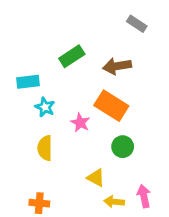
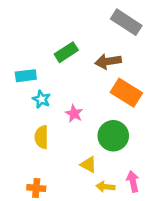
gray rectangle: (137, 24) -> (126, 22), size x1.6
orange rectangle: (111, 106) -> (126, 93), moved
green circle: (123, 147) -> (113, 136), size x1.5

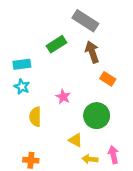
gray rectangle: (126, 22) -> (85, 21), moved
brown arrow: (108, 61) -> (92, 52), turned 80
orange rectangle: (126, 93) -> (108, 79), size x0.6
cyan star: (41, 99) -> (22, 87), moved

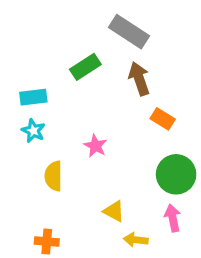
green circle: (97, 116) -> (176, 174), moved
pink arrow: (113, 155) -> (173, 218), moved

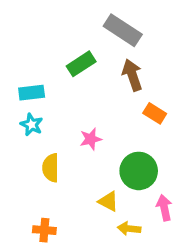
pink star: (95, 146) -> (91, 139), turned 30
green circle: (176, 174) -> (139, 171), moved

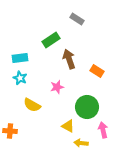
gray rectangle: (123, 30) -> (77, 19), size x0.6
brown arrow: (132, 75) -> (69, 59), moved
yellow semicircle: (51, 168) -> (32, 105), turned -60
orange cross: (44, 230) -> (10, 131), moved

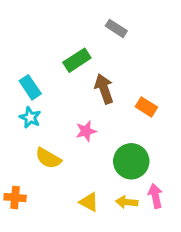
cyan rectangle: (20, 58) -> (30, 87), turned 63
yellow triangle: (68, 126) -> (89, 202), moved
yellow arrow: (81, 143) -> (127, 202), moved

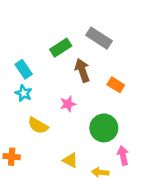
gray rectangle: (116, 28) -> (99, 38), moved, size x1.5
yellow arrow: (127, 202) -> (100, 172), moved

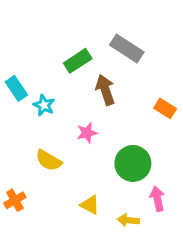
cyan rectangle: (24, 69) -> (16, 88), moved
orange rectangle: (116, 85) -> (165, 108), moved
cyan star: (24, 93) -> (44, 105), moved
orange cross: (12, 157) -> (15, 200), turned -35

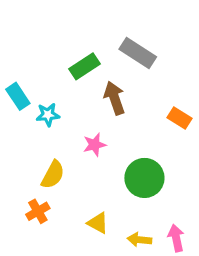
cyan star: (44, 105) -> (48, 115), turned -30
yellow semicircle: (49, 160) -> (53, 175), turned -92
pink arrow: (157, 199) -> (176, 238), moved
orange cross: (15, 200) -> (38, 211), moved

